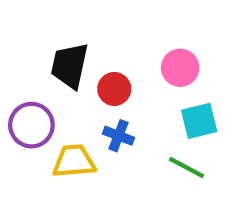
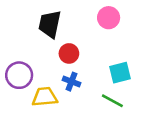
black trapezoid: (70, 66) -> (50, 24), moved
pink circle: (180, 68) -> (109, 18), moved

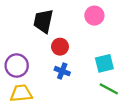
yellow trapezoid: (45, 97) -> (21, 93), moved
green line: (112, 101) -> (109, 89), moved

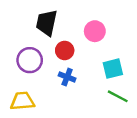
pink circle: (94, 16) -> (95, 31), moved
purple circle: (17, 66) -> (30, 60), moved

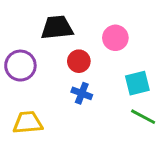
black trapezoid: (47, 23) -> (57, 28), turned 72
purple circle: (30, 60) -> (20, 66), moved

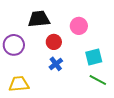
blue cross: (82, 93) -> (56, 64), turned 32

